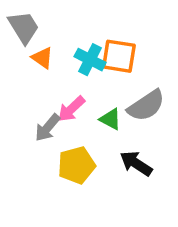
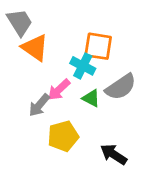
orange triangle: (42, 58) -> (35, 48), size x1.5
cyan cross: (90, 60) -> (83, 66), moved
black arrow: (136, 163) -> (114, 154), moved

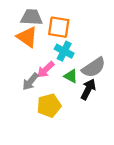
gray trapezoid: (20, 22) -> (32, 17), moved, turned -55
orange square: (98, 46) -> (59, 27), moved
black arrow: (114, 154) -> (88, 89), moved, turned 84

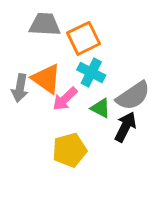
orange square: (59, 27) -> (83, 38), turned -35
orange triangle: (27, 37) -> (46, 79), moved
gray arrow: (30, 82) -> (20, 88), moved, turned -30

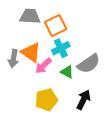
cyan cross: (91, 73) -> (61, 48), turned 36
black arrow: (125, 127) -> (83, 100), moved

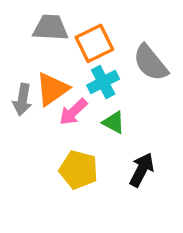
orange triangle: (31, 52) -> (52, 89), turned 50
gray semicircle: (89, 64) -> (150, 63), moved, turned 85
yellow pentagon: (46, 100) -> (79, 170), turned 30

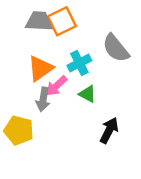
orange square: (94, 43) -> (62, 21), moved
gray arrow: (22, 100) -> (43, 99), moved
yellow pentagon: (79, 170) -> (19, 130), moved

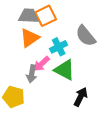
orange triangle: (40, 68) -> (30, 38), moved
green triangle: (87, 94) -> (65, 70), size x1.6

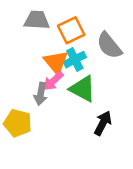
orange square: (46, 16) -> (71, 30), moved
orange triangle: (30, 38) -> (56, 62), moved, turned -35

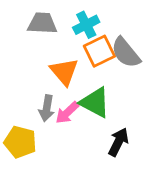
orange square: (71, 30) -> (99, 51), moved
cyan cross: (75, 60) -> (86, 25), moved
pink arrow: (53, 81) -> (67, 113), moved

